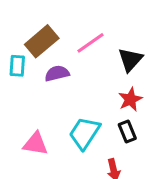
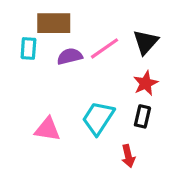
brown rectangle: (42, 41) -> (54, 23), turned 40
pink line: (91, 43) -> (104, 48), moved
black rectangle: (127, 132) -> (142, 116), turned 35

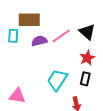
black triangle: (146, 42) -> (87, 32), turned -30
pink triangle: (47, 129) -> (17, 96), moved

